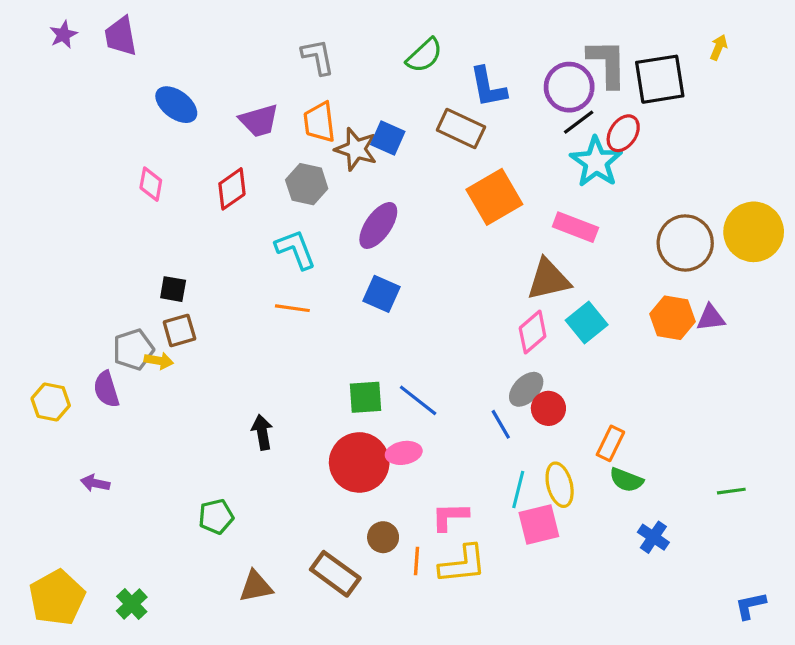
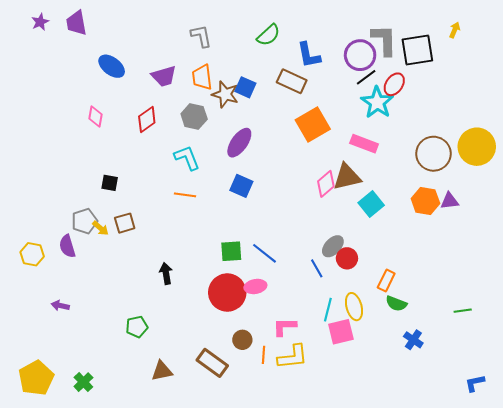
brown square: (179, 330) -> (125, 223), moved
pink diamond: (533, 332) -> (326, 184), moved
yellow arrow: (159, 361) -> (101, 228), turned 30

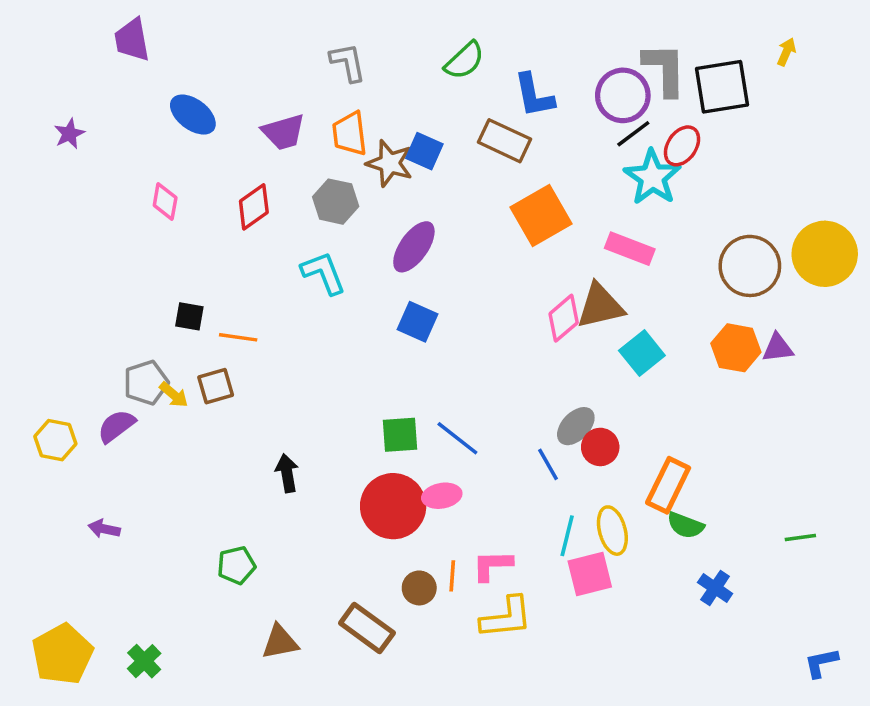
purple star: (40, 22) -> (69, 134), moved
orange line: (185, 195) -> (238, 337), moved
purple semicircle: (67, 246) -> (116, 426), turned 70
orange rectangle: (386, 280) -> (668, 485), size x1.4
orange line: (263, 355) -> (452, 576), moved

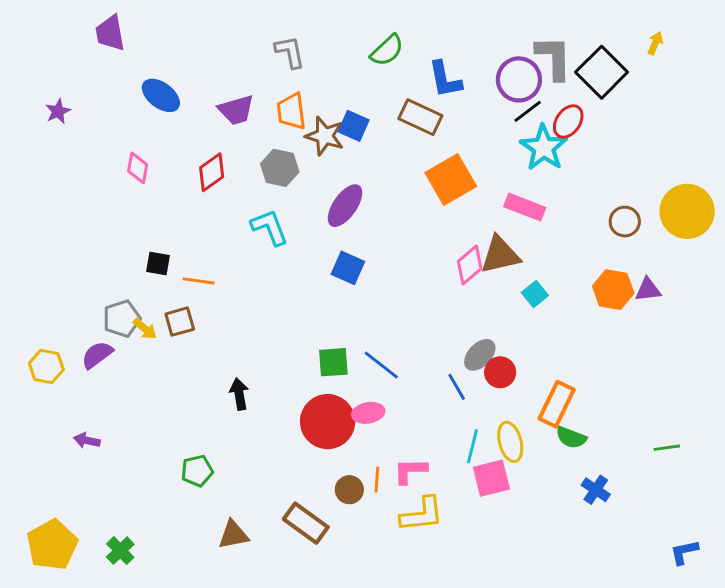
black square: (722, 87) -> (602, 72), turned -36
brown circle: (750, 266) -> (625, 222), size x0.6
cyan square: (642, 353) -> (535, 294), size x0.7

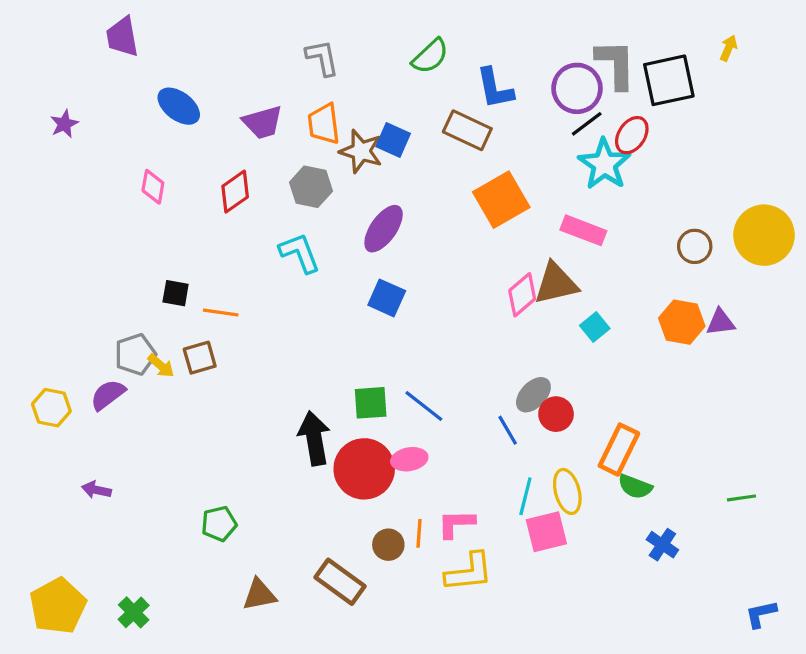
black square: (602, 72) -> (669, 80), turned 33
black arrow: (239, 394) -> (314, 438), moved, size x1.5

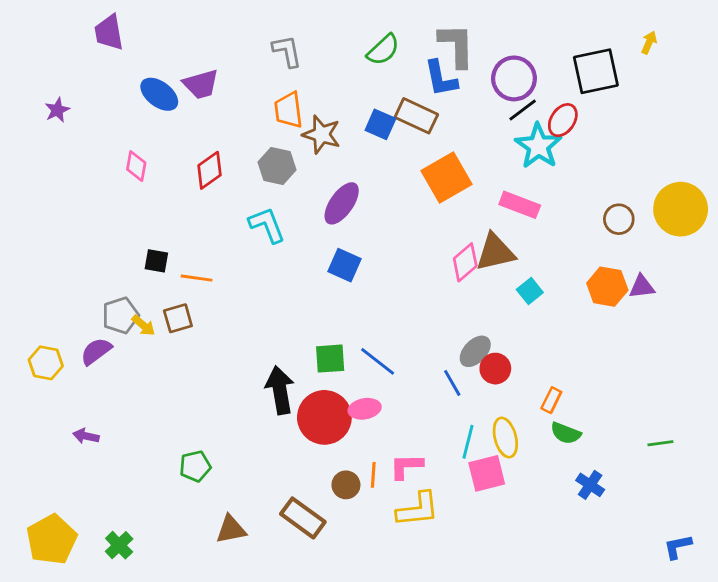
gray L-shape: (616, 64) -> (457, 45), moved
purple trapezoid: (263, 122) -> (201, 84), moved
blue square: (393, 140) -> (380, 124), moved
orange rectangle: (619, 450) -> (551, 400), size x0.6

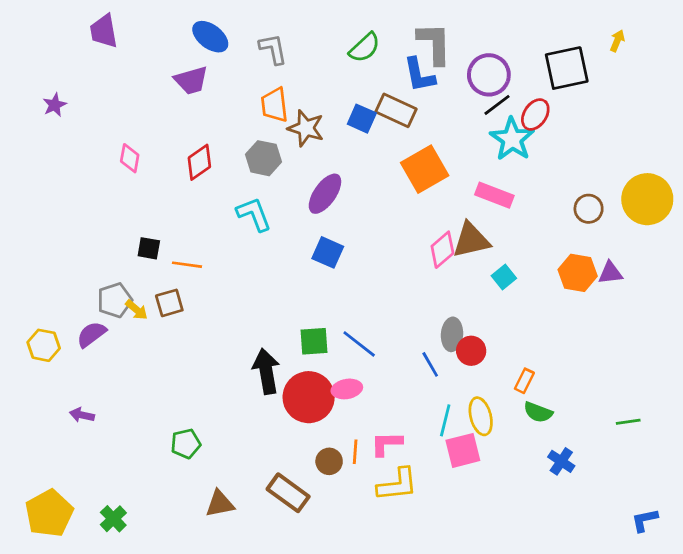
blue ellipse: (159, 94) -> (210, 37), moved
gray ellipse: (475, 351) -> (452, 334), turned -40

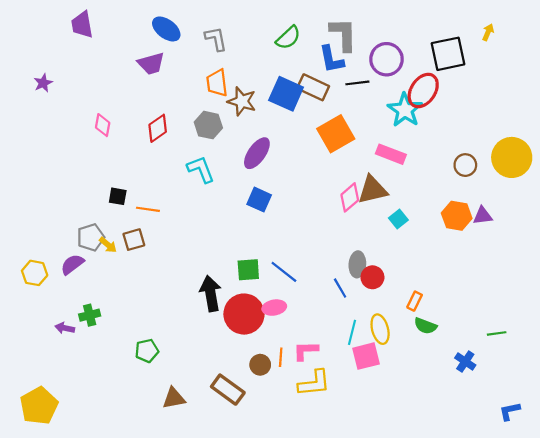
black line: (497, 105) -> (357, 83), moved, turned 30
red ellipse: (535, 114) -> (423, 91), size x1.4
blue square: (362, 119) -> (286, 94), size x1.5
blue cross: (561, 461) -> (465, 362), moved
green cross: (113, 519) -> (90, 315), moved, turned 30

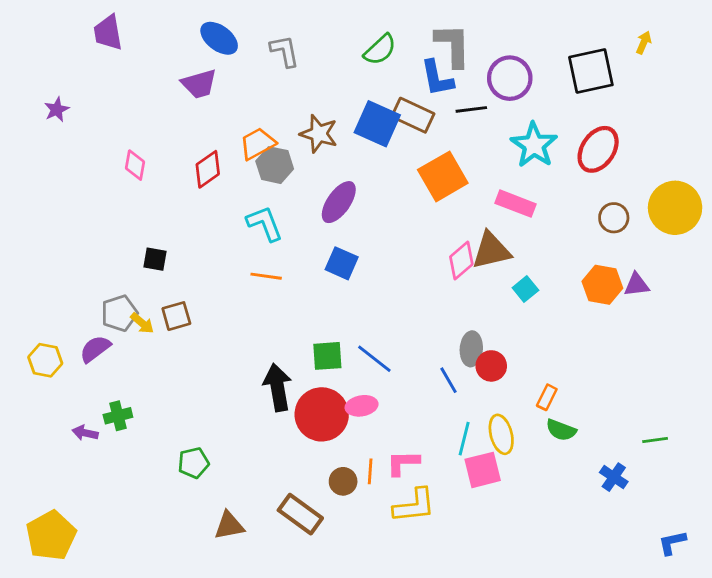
orange trapezoid: (217, 83) -> (258, 144), moved, turned 68
red ellipse: (423, 91) -> (598, 149), moved
orange line: (148, 209) -> (266, 276), moved

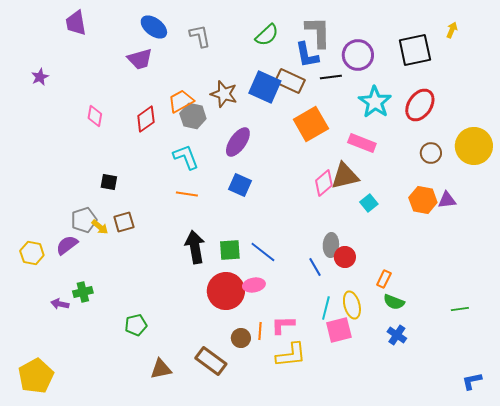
black arrow: (278, 387) -> (195, 247), moved
blue cross: (614, 477) -> (397, 335), moved

